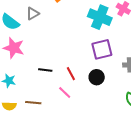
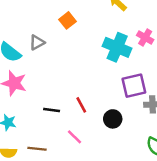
purple square: (102, 49) -> (134, 86), moved
red line: (71, 74) -> (81, 105), moved

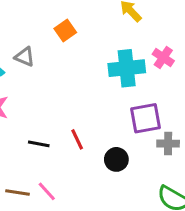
gray triangle: (37, 43) -> (25, 57), turned 49
cyan cross: (117, 47) -> (127, 68), turned -32
pink line: (75, 137) -> (47, 191), moved

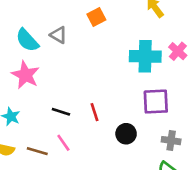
gray cross: (168, 144) -> (171, 141), moved
pink line: (47, 191) -> (63, 143), moved

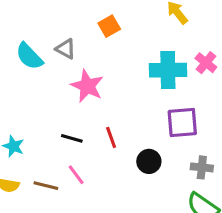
pink star: (25, 75) -> (87, 86), moved

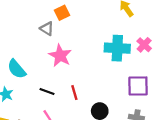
orange square: (109, 26) -> (62, 13), moved
cyan semicircle: (29, 56) -> (17, 69), moved
purple square: (182, 123) -> (138, 86), moved

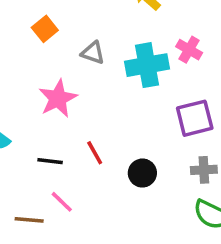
gray triangle: (47, 29) -> (93, 53), moved
pink star: (60, 56) -> (58, 98), turned 30

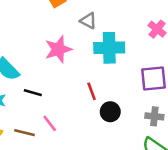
cyan cross: (147, 65) -> (109, 48), moved
red line: (95, 153) -> (92, 91), moved
black line: (50, 161) -> (33, 93), moved

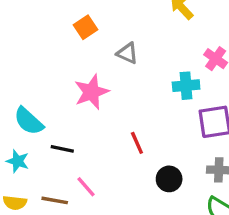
cyan cross: (109, 48) -> (186, 86), moved, size x0.7
black circle: (110, 112) -> (169, 179), moved

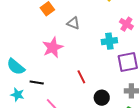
cyan star: (18, 161) -> (17, 95), moved

